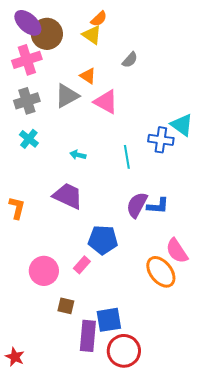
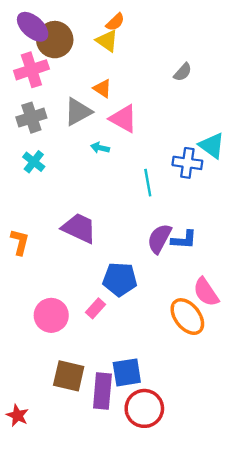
gray semicircle: (130, 60) -> (183, 72), moved
cyan arrow: (78, 155) -> (100, 148), moved
brown square: (66, 306) -> (69, 376), moved, size x1.6

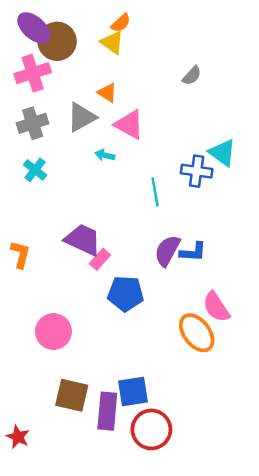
pink rectangle: (95, 308) -> (100, 259), moved

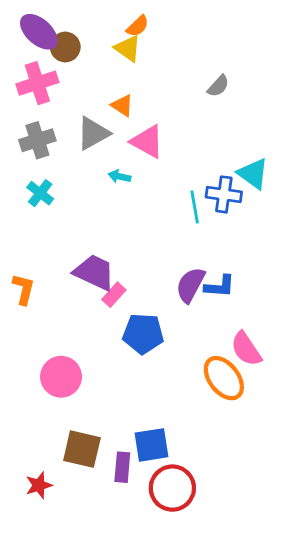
brown circle: (57, 41) -> (65, 47), size x0.7
cyan line: (155, 192) -> (195, 207), moved
purple rectangle: (107, 411) -> (122, 467), size x0.7
red star: (18, 437) -> (39, 485), moved, turned 30

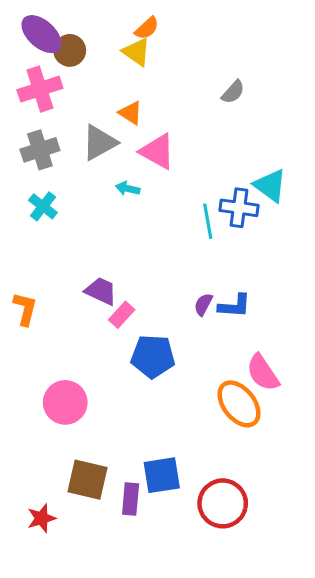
purple trapezoid: (94, 272) -> (101, 291), size x0.7
purple semicircle: (190, 285) -> (203, 304), size x0.6
red circle: (172, 488) -> (223, 503), moved

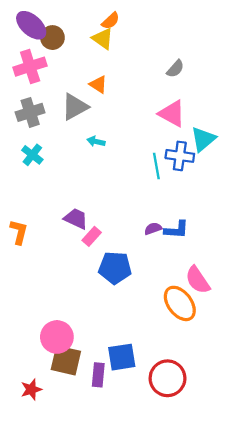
pink triangle: (157, 151) -> (172, 113), moved
cyan triangle: (270, 186) -> (203, 139), turned 44
purple semicircle: (203, 304) -> (153, 229), turned 42
pink circle: (65, 402) -> (57, 337), moved

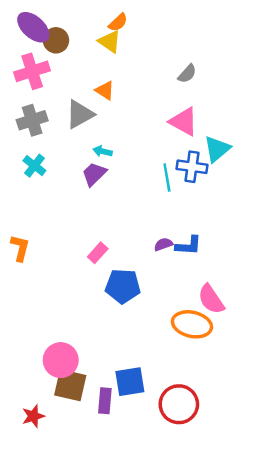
purple trapezoid: (76, 219) -> (94, 174), moved, turned -70
orange ellipse: (180, 303) -> (192, 324), turned -39

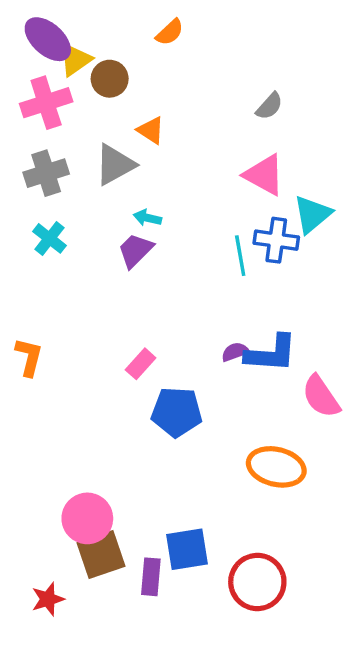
brown circle: (56, 40) -> (110, 79), moved
yellow triangle: (110, 42) -> (75, 60), moved, turned 50
blue L-shape: (188, 246) -> (271, 354), size x1.4
pink semicircle: (211, 299) -> (321, 396), moved
brown square: (70, 385) -> (101, 554), turned -32

